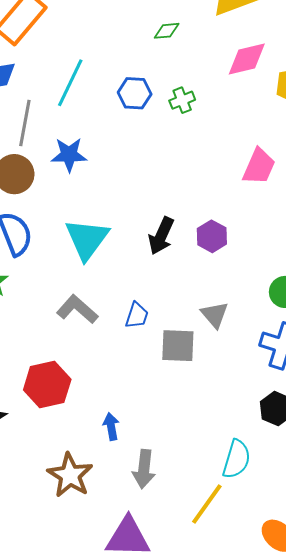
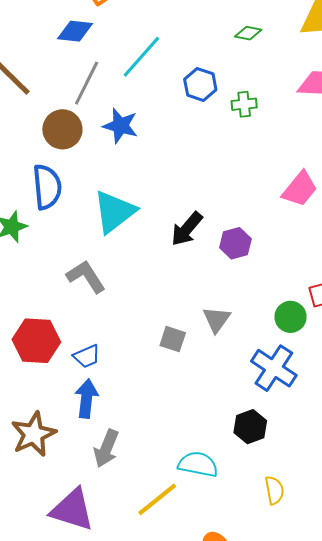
blue trapezoid: (137, 315) -> (87, 356), moved, turned 32
gray square: (178, 346) -> (173, 339), size x0.7
blue arrow: (111, 427) -> (86, 399), size x1.4
cyan semicircle: (236, 459) -> (198, 464), turned -111

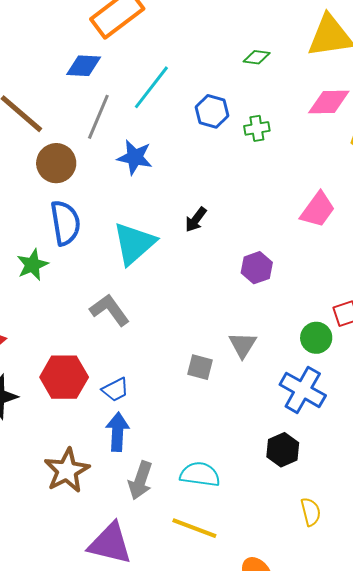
brown circle: (62, 129) -> (56, 163), moved
black arrow: (187, 229) -> (196, 220), moved, size x0.7
cyan semicircle: (198, 464) -> (200, 474), moved
yellow line: (157, 499) -> (194, 528), turned 63

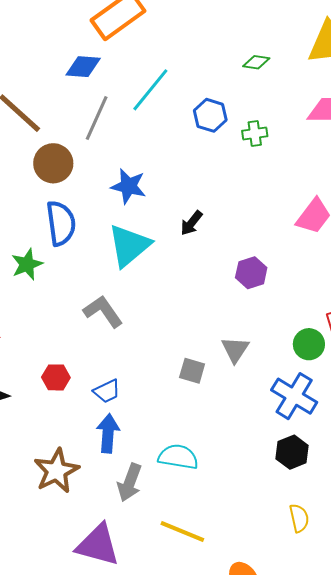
blue star: (135, 157) -> (128, 186), moved
red hexagon: (64, 377) -> (56, 377), size x0.6
black hexagon: (283, 450) -> (292, 452), moved
cyan semicircle: (200, 474) -> (178, 457), moved

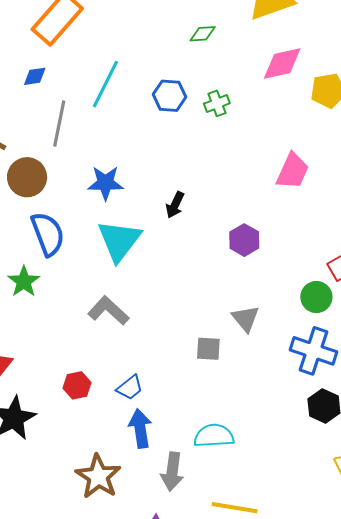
blue diamond: (83, 67) -> (35, 76), size x0.7

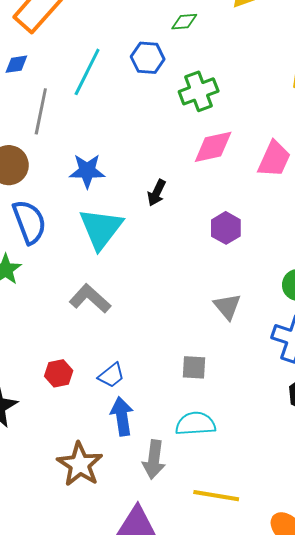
pink diamond: (282, 63) -> (213, 147), moved
blue hexagon: (169, 96) -> (148, 58), moved
green cross: (217, 103) -> (199, 91), size x1.5
gray square: (208, 349) -> (194, 367), moved

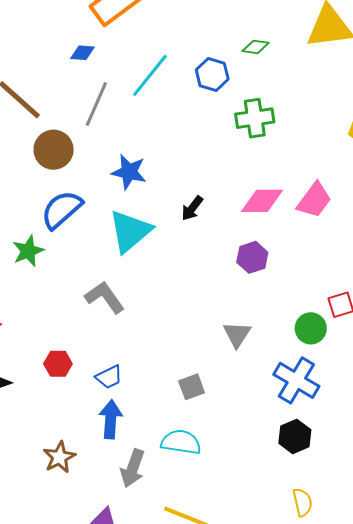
pink diamond: (213, 147) -> (262, 201), moved
blue semicircle: (29, 222) -> (62, 210), turned -123
gray square: (194, 367) -> (192, 387), turned -36
brown star: (80, 464) -> (59, 457), size x0.7

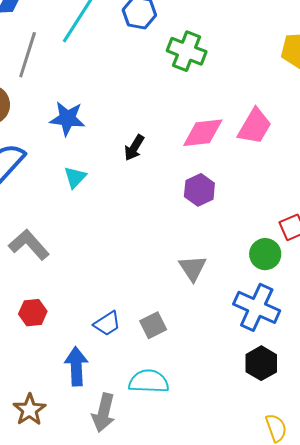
green cross: (255, 118) -> (187, 51), turned 36
cyan triangle: (130, 231) -> (75, 177), size x0.5
gray L-shape: (105, 297) -> (29, 245), moved
red hexagon: (58, 364) -> (33, 313), moved
blue trapezoid: (109, 377) -> (107, 324), moved

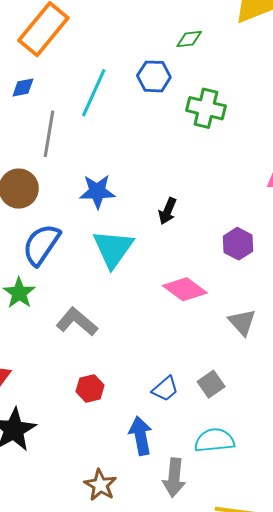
pink diamond: (203, 133) -> (185, 289), moved, turned 51
cyan triangle: (75, 177) -> (113, 249), size x1.8

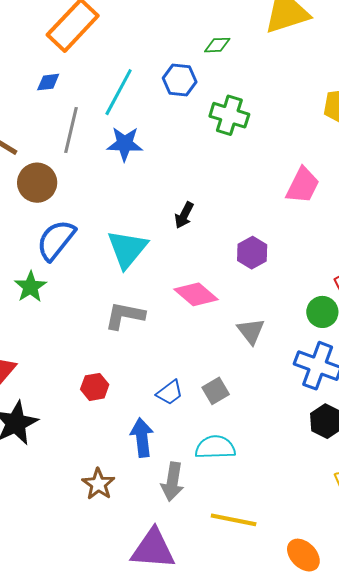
blue star: (97, 191) -> (125, 144), moved
gray L-shape: (77, 322) -> (125, 316), moved, turned -33

